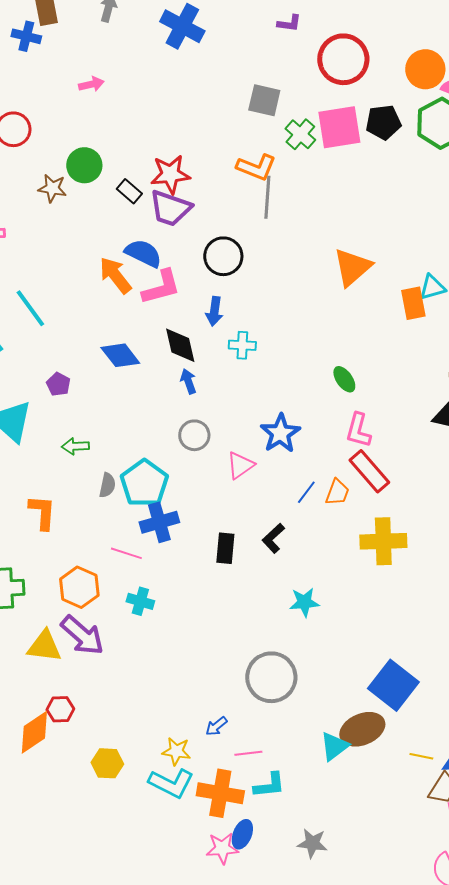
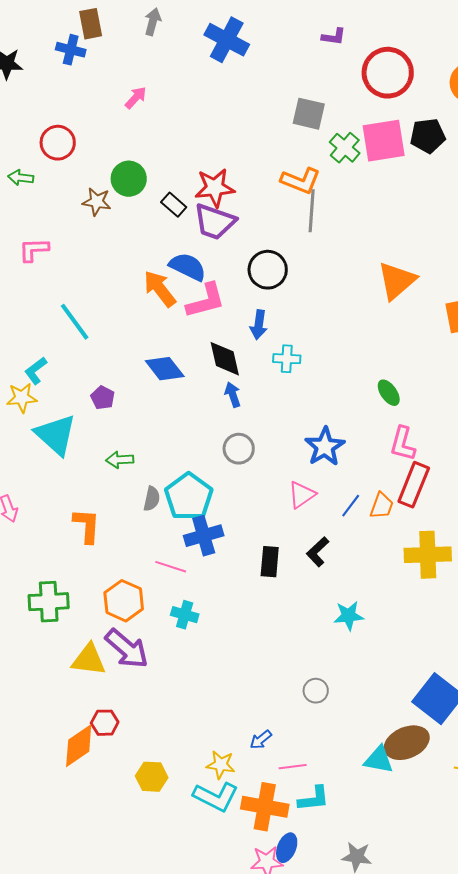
pink arrow: (91, 84) -> (136, 98), turned -35
pink triangle: (240, 465) -> (302, 495), moved
red rectangle: (369, 471) -> (414, 485), turned 63
gray circle: (271, 677) -> (316, 691), size x0.5
cyan triangle: (334, 746) -> (379, 760), turned 48

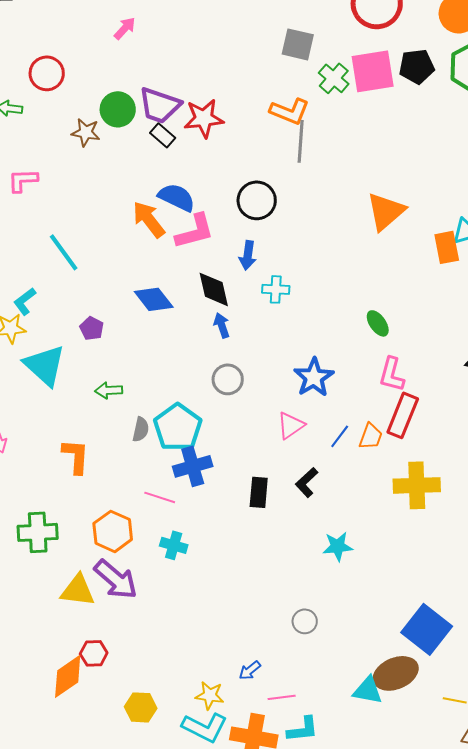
purple trapezoid: (215, 222) -> (160, 105), moved

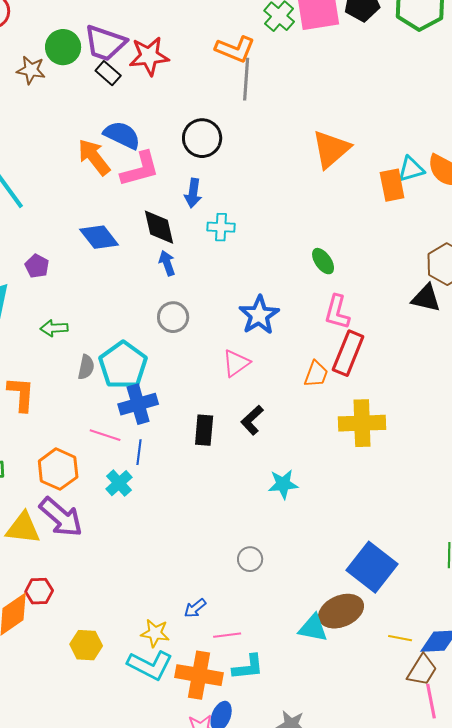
blue line: (340, 436) -> (139, 452), moved, turned -30
cyan cross: (174, 545) -> (119, 483), turned 32

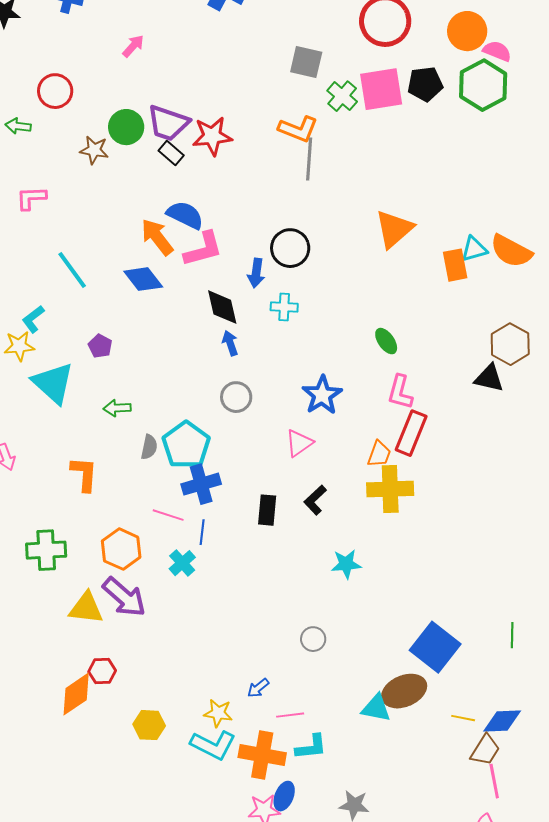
black circle: (202, 138) -> (290, 248), moved
blue diamond: (99, 237) -> (143, 279), moved
yellow cross: (362, 423) -> (390, 489), moved

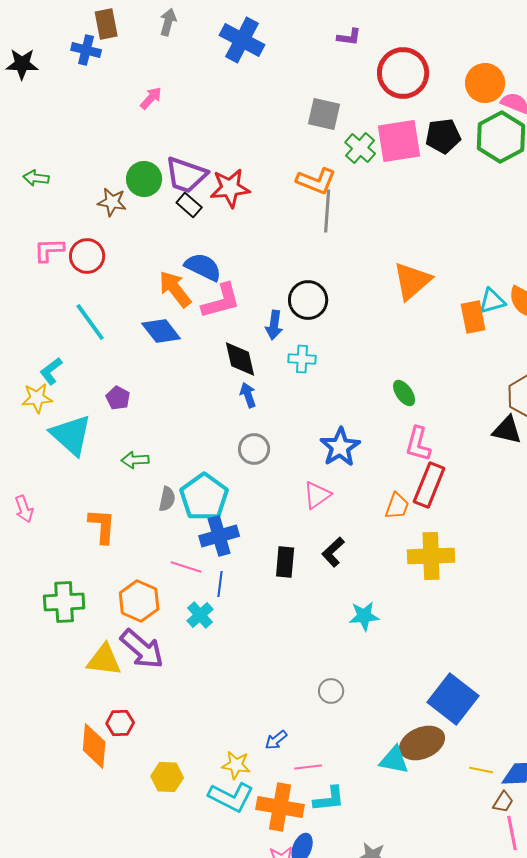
red circle: (55, 91) -> (87, 256), moved
yellow cross: (390, 489) -> (431, 556), moved
orange diamond: (76, 694) -> (94, 746), turned -51
brown trapezoid: (485, 750) -> (503, 802), size x0.7

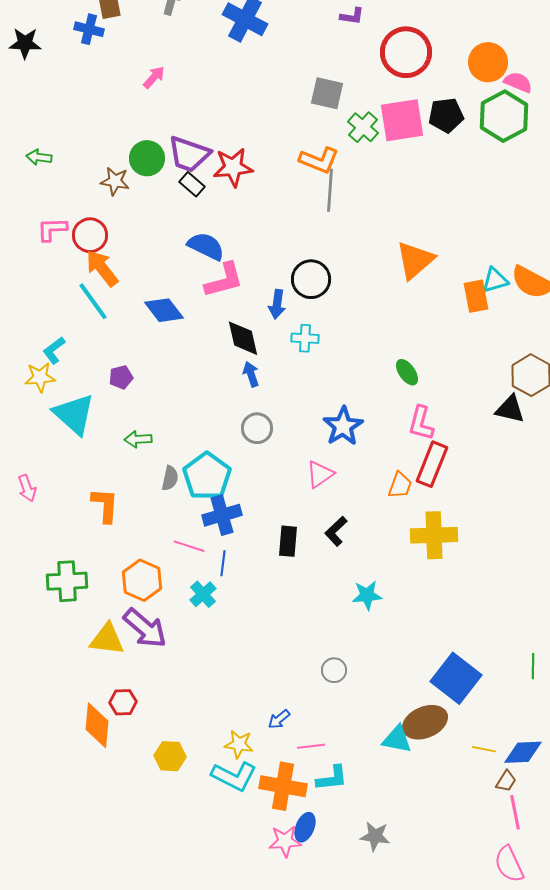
orange arrow: (175, 289) -> (102, 268), moved
purple pentagon: (118, 398) -> (121, 377), turned 30

